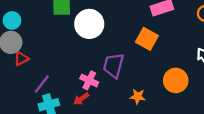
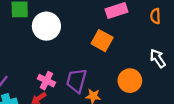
purple trapezoid: (113, 65) -> (76, 81), moved

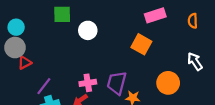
white circle: (46, 26) -> (88, 30), size x0.7
pink cross: (46, 81) -> (88, 83), turned -35

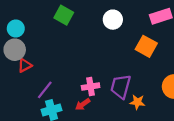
green square: (62, 14) -> (64, 15), turned 30
white circle: (88, 30) -> (113, 20), moved

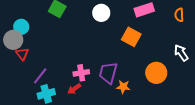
cyan circle: (16, 28) -> (21, 27), moved
red triangle: (25, 65) -> (22, 54), turned -40

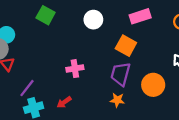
pink cross: (81, 73) -> (75, 69), moved
purple trapezoid: (108, 73) -> (121, 74), moved

